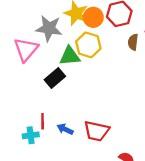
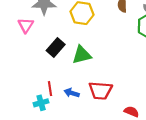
pink triangle: (26, 50) -> (26, 25), size x0.7
green triangle: (70, 56) -> (82, 55), moved

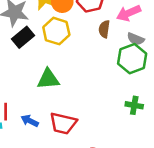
black rectangle: (56, 48) -> (23, 37), moved

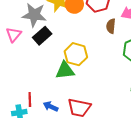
yellow hexagon: (56, 31) -> (76, 54), moved

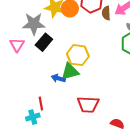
brown semicircle: (111, 26) -> (106, 13), moved
blue arrow: (51, 106) -> (58, 78), moved

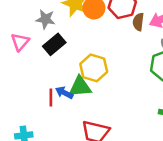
gray star: (34, 24) -> (46, 19), size x0.7
red line: (41, 103) -> (51, 98), moved

